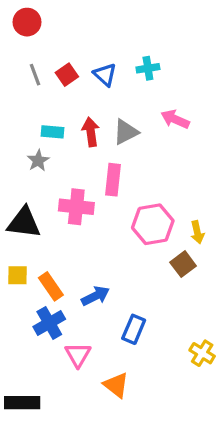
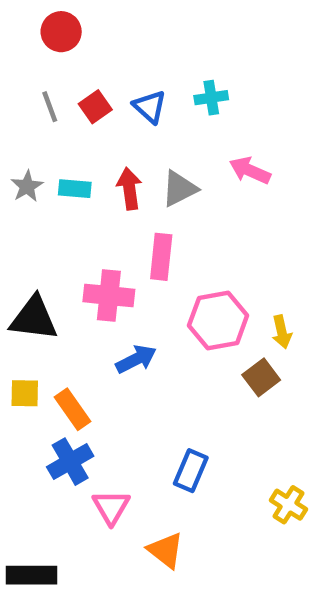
red circle: (27, 22) -> (61, 32), moved
gray star: (38, 161) -> (27, 186), moved
blue arrow: (95, 296) -> (136, 359), moved

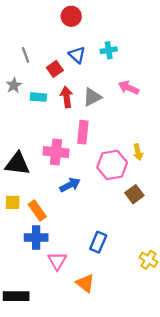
red circle: (61, 32) -> (71, 16), moved
red square: (95, 107) -> (55, 69), moved
gray star: (27, 186) -> (14, 85), moved
yellow arrow: (282, 332) -> (138, 152), moved
blue cross: (70, 462) -> (36, 238), turned 30

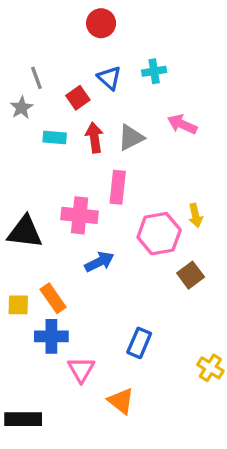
gray star: (14, 85) -> (22, 108), moved
yellow square: (13, 202) -> (18, 305), moved

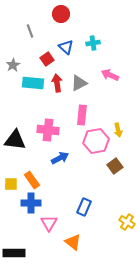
gray line: (36, 78) -> (30, 31), moved
cyan rectangle: (55, 138) -> (33, 83), size x1.5
pink rectangle: (118, 187) -> (82, 115), moved

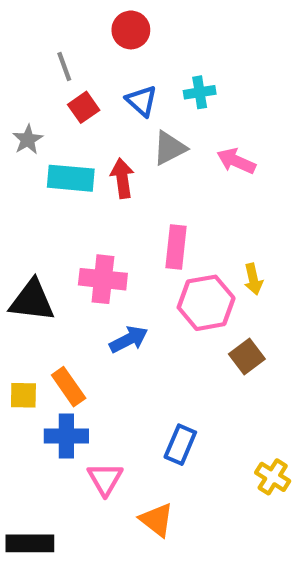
red square: (47, 59) -> (84, 107), moved
gray triangle: (79, 83) -> (170, 148), moved

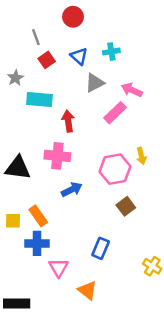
red arrow: (122, 178) -> (68, 121), moved
pink rectangle: (176, 247) -> (115, 113), moved, turned 40
brown square: (247, 357) -> (126, 206), moved

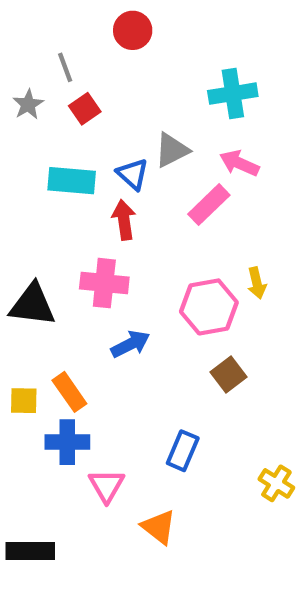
cyan cross: (111, 52) -> (233, 94), moved, size x1.5
blue triangle: (79, 56) -> (133, 174), moved
gray star: (15, 78) -> (28, 104), moved

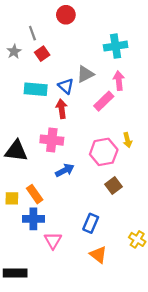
pink arrow: (239, 163) -> (119, 81), turned 60
orange triangle: (159, 527) -> (98, 255), moved

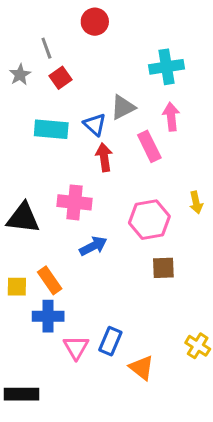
pink rectangle: (104, 101) -> (149, 146), turned -72
red arrow: (62, 109) -> (104, 157), moved
yellow arrow: (127, 140) -> (196, 202), moved
brown square: (113, 185) -> (163, 268), turned 35
blue rectangle: (91, 223) -> (110, 341), moved

